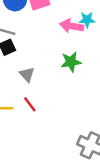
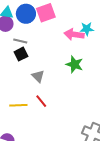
green star: (71, 62) -> (74, 64), turned 30

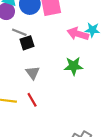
black square: (21, 54) -> (27, 43), moved
green star: (74, 64) -> (74, 66), turned -30

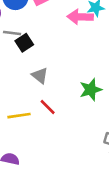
green star: (74, 66) -> (91, 90), moved

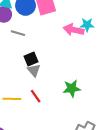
black square: (24, 43) -> (31, 59), moved

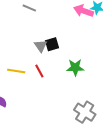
black square: (31, 59) -> (52, 44), moved

